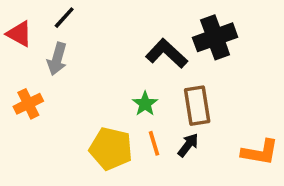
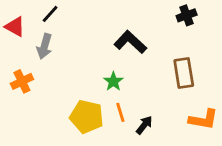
black cross: (215, 37) -> (187, 15), moved, size x0.6
brown rectangle: (197, 106) -> (184, 73), moved
black arrow: (188, 145) -> (144, 125), moved

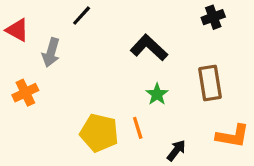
black line: (50, 14) -> (82, 16), moved
green star: (113, 81) -> (157, 94), moved
black arrow: (144, 125) -> (176, 150), moved

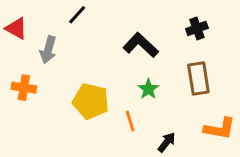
black cross: (213, 17) -> (197, 28), moved
orange cross: (25, 93) -> (24, 88), turned 35
yellow pentagon: (99, 133) -> (91, 101), moved

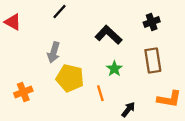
gray arrow: (48, 50) -> (54, 52), moved
orange cross: (24, 88) -> (23, 92), moved, turned -30

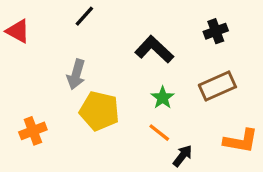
brown rectangle: (153, 60) -> (217, 86), turned 75
orange line: (100, 93) -> (159, 133), moved, turned -35

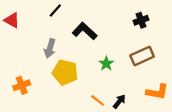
black L-shape: (154, 49) -> (85, 31), moved
orange line: (159, 133) -> (98, 100), moved

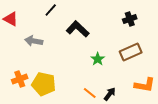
gray arrow: (50, 48) -> (34, 41), moved, turned 84
yellow pentagon: (65, 72) -> (44, 84), moved

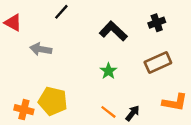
black L-shape: (78, 29) -> (113, 31), moved
green star: (98, 59) -> (108, 71), moved
orange cross: (20, 79) -> (24, 110), moved, turned 35

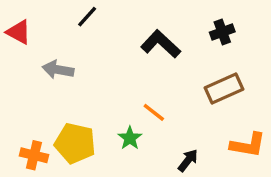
green star: (108, 71) -> (130, 138), moved
orange line: (108, 112) -> (154, 112), moved

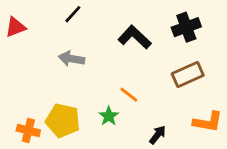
red triangle: (19, 32) -> (15, 27), turned -50
black cross: (222, 32) -> (186, 27), size x1.4
gray arrow: (58, 70) -> (71, 59), moved

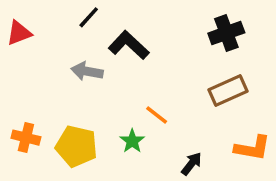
black L-shape: (135, 37) -> (129, 45), moved
orange cross: (28, 130) -> (26, 138), moved

